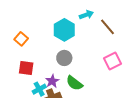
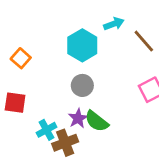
red square: (26, 68) -> (15, 103), moved
purple star: (52, 81) -> (78, 118), moved

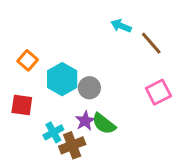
cyan arrow: (114, 24) -> (121, 26), turned -138
cyan hexagon: (82, 45) -> (62, 79), moved

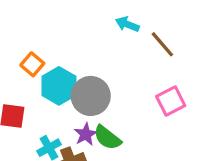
orange square: (28, 60) -> (32, 64), moved
gray circle: (89, 88) -> (91, 96), size x1.5

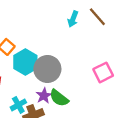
cyan arrow: (127, 24) -> (73, 19), turned -91
brown line: (162, 44) -> (97, 17), moved

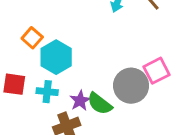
gray circle: (47, 69) -> (131, 86), moved
cyan cross: (18, 105) -> (47, 92), moved, turned 35

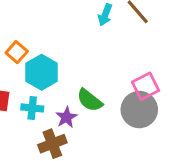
gray circle: (131, 86) -> (139, 110), moved
green semicircle: (100, 104) -> (90, 100), moved

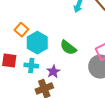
green semicircle: (90, 100) -> (68, 48), moved

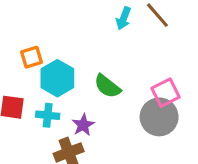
orange square: (21, 30) -> (31, 57), turned 32

